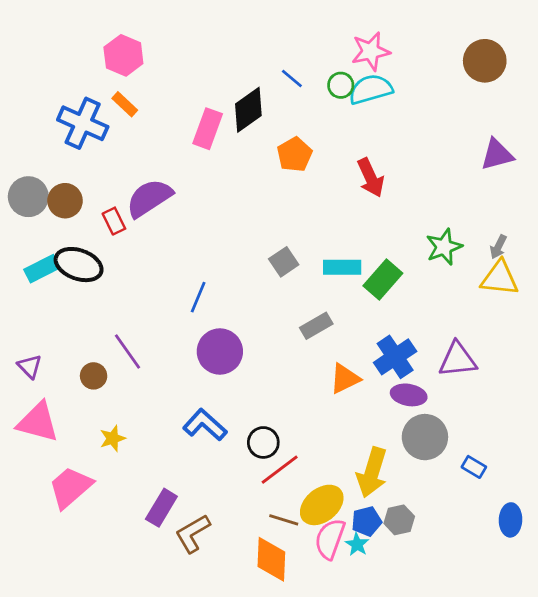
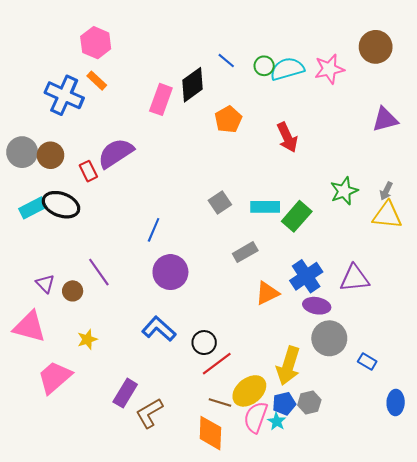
pink star: (371, 51) -> (329, 69), moved
purple triangle: (30, 366) -> (45, 284), moved

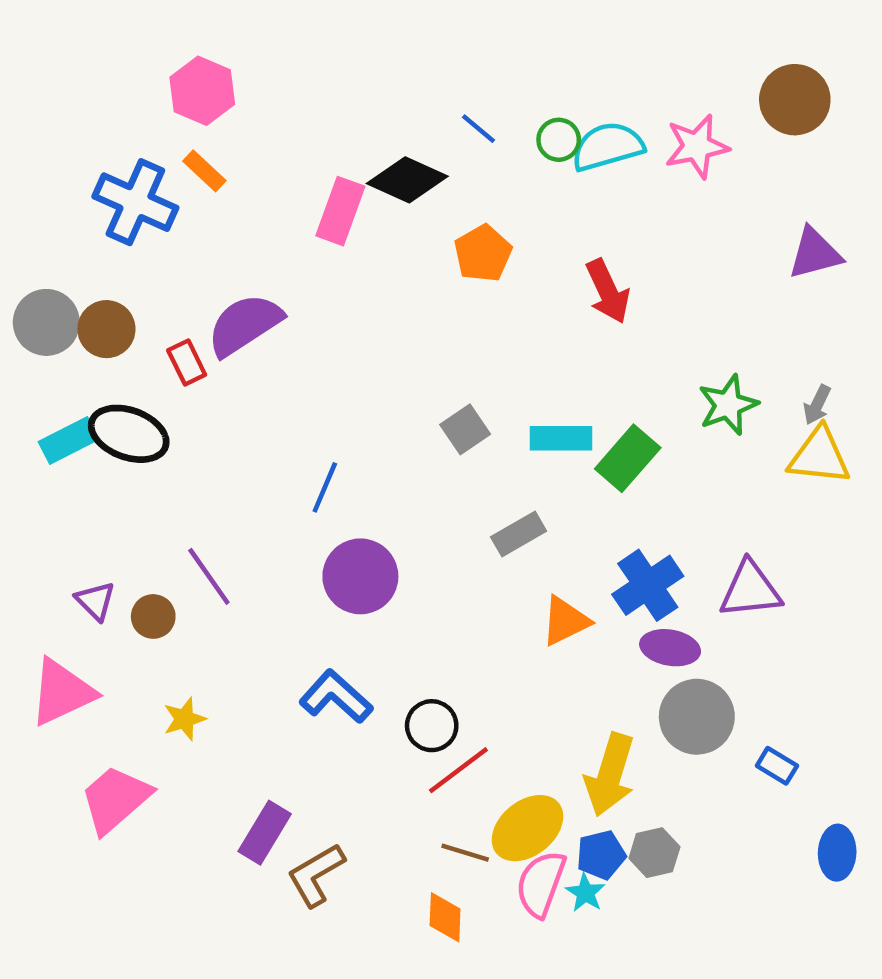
black diamond: (193, 85) -> (407, 180), turned 60
pink triangle: (29, 327) -> (62, 692), turned -40
orange diamond: (210, 433) -> (445, 917), size x0.7

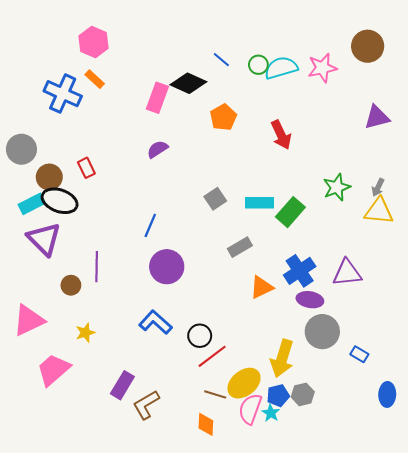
purple semicircle: (245, 325) -> (157, 149), moved, size x0.6
brown circle: (106, 329) -> (49, 177), moved
purple line: (209, 576) -> (97, 267), turned 36
purple triangle: (95, 601) -> (44, 239), moved, size x1.8

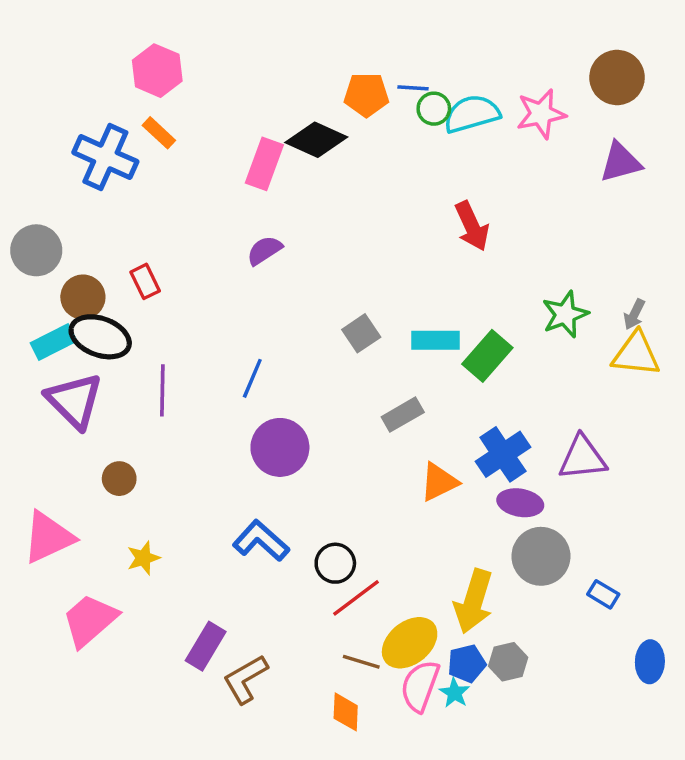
blue line: (221, 60) -> (413, 88), moved, turned -36
orange pentagon: (223, 117) -> (366, 95), moved, turned 30
purple triangle: (377, 117) -> (620, 162), moved
purple line: (97, 267) -> (162, 390), moved

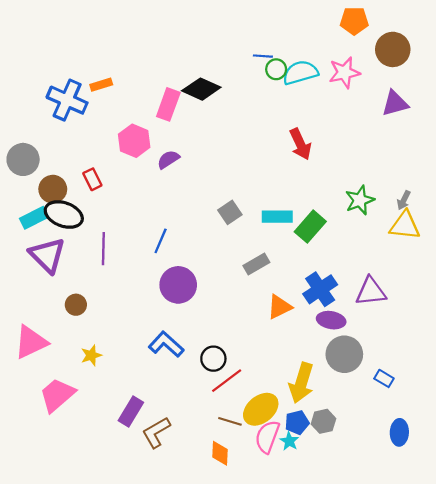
pink hexagon: (157, 71) -> (134, 141), moved
orange pentagon: (366, 95) -> (354, 21), moved
orange rectangle: (159, 133) -> (101, 85), turned -60
blue ellipse: (650, 662) -> (399, 432), moved

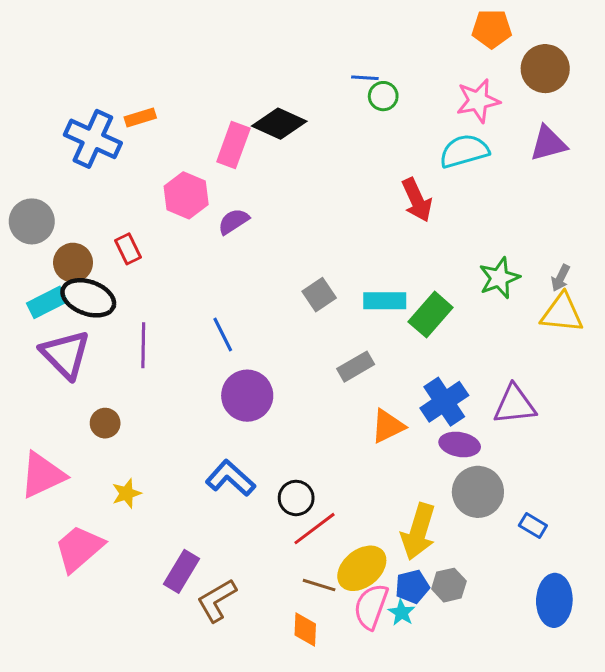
cyan semicircle: (300, 73) -> (464, 151), moved
blue line: (161, 241) -> (223, 334), turned -50
blue ellipse: (399, 432) -> (554, 600), size x1.4

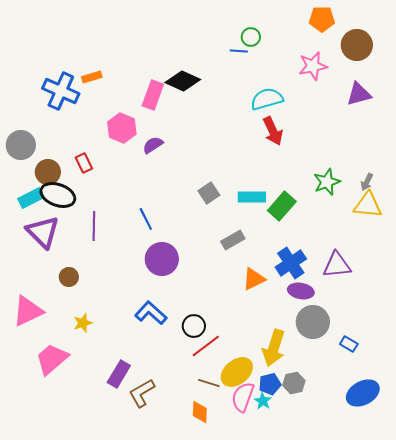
green circle: (383, 96) -> (251, 37), moved
cyan semicircle: (464, 151) -> (267, 99), moved
blue ellipse: (554, 600) -> (363, 393), turned 60

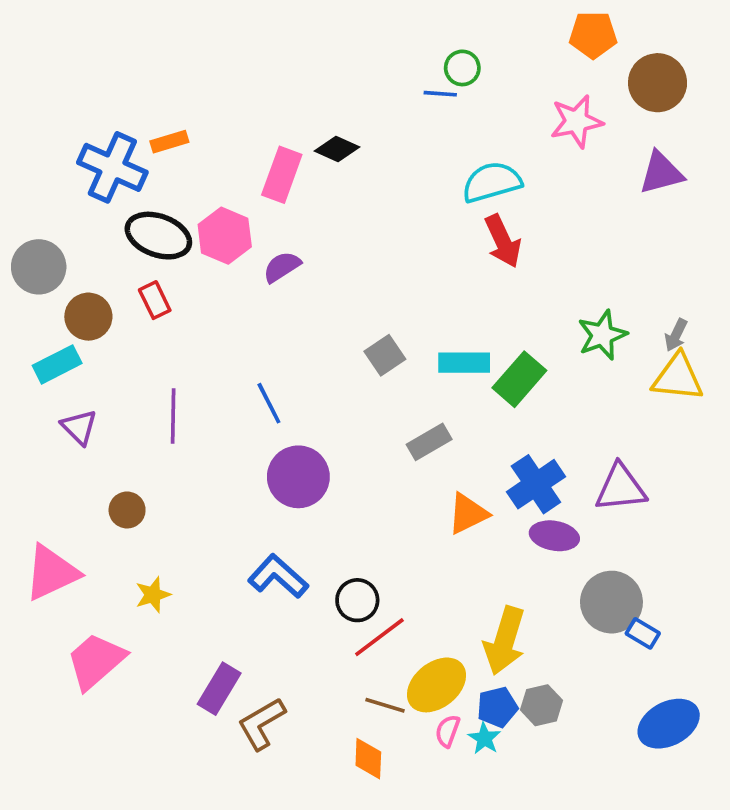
black diamond: (183, 81) -> (337, 149), size x0.7
black ellipse: (58, 195) -> (158, 236), moved
purple triangle: (43, 232) -> (79, 427), size x0.6
gray circle: (313, 322) -> (611, 602), moved
pink semicircle: (243, 397) -> (448, 731), size x0.6

